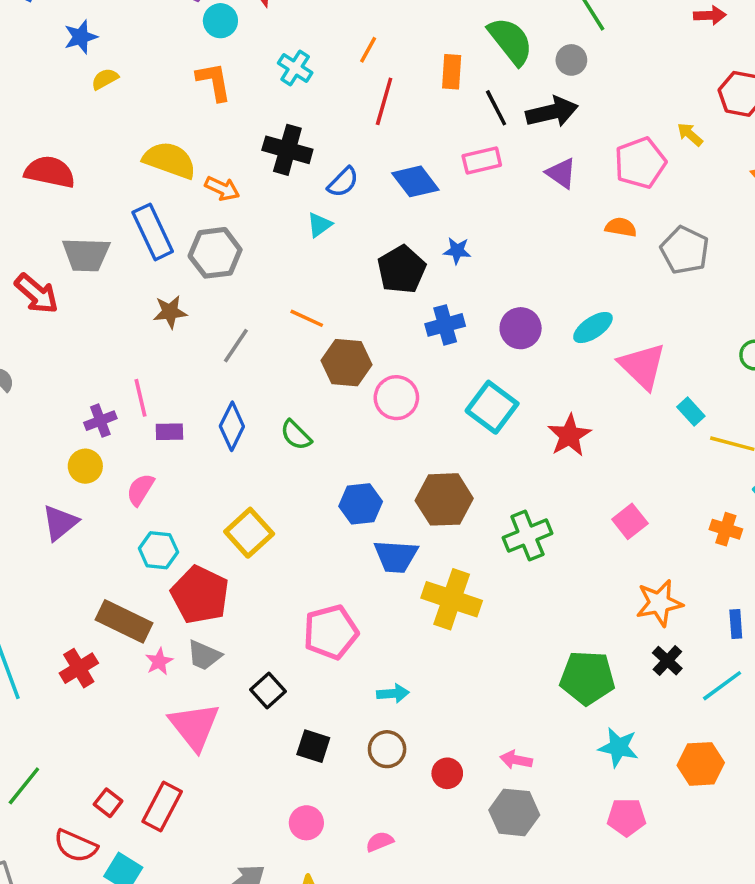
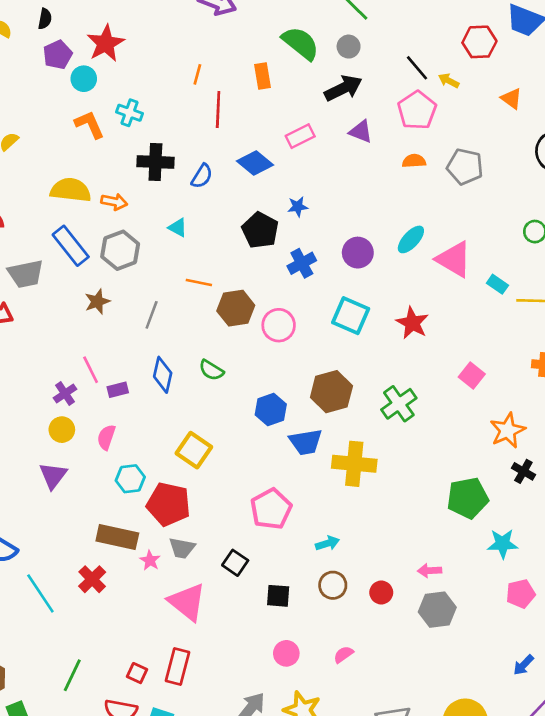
cyan cross: (295, 68) -> (129, 113), moved
black line: (496, 108) -> (417, 68), moved
cyan triangle: (319, 225) -> (178, 227), moved, turned -42

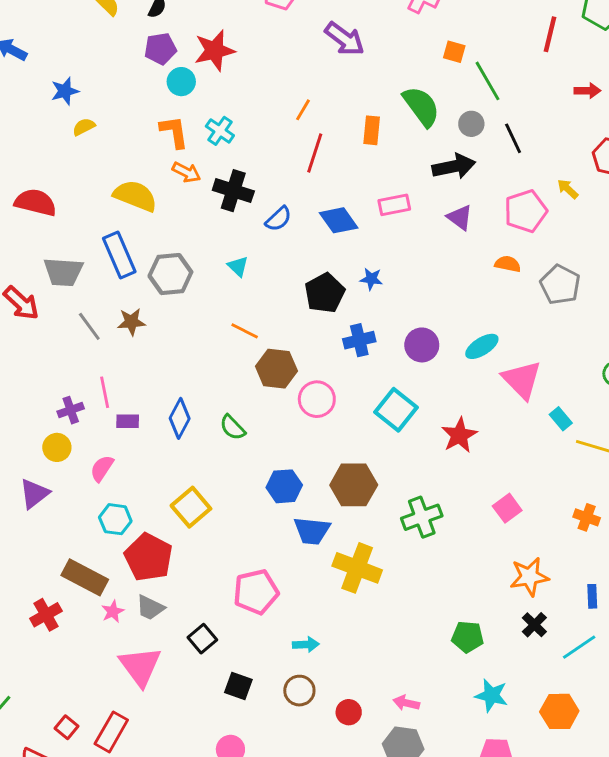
black line: (417, 68) -> (513, 138), moved
orange arrow: (114, 202) -> (186, 172), moved
gray line: (152, 315) -> (89, 326), moved, turned -72
green pentagon: (468, 498) -> (468, 637), size x0.7

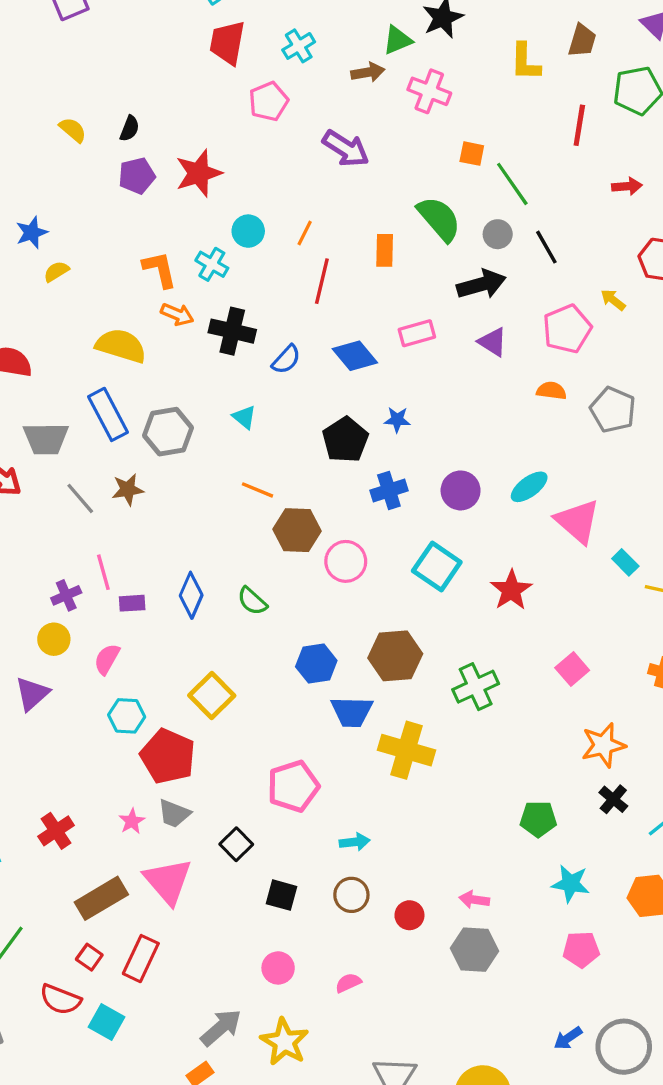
cyan circle: (181, 82) -> (248, 231), moved
brown rectangle: (85, 577) -> (101, 898), moved, turned -54

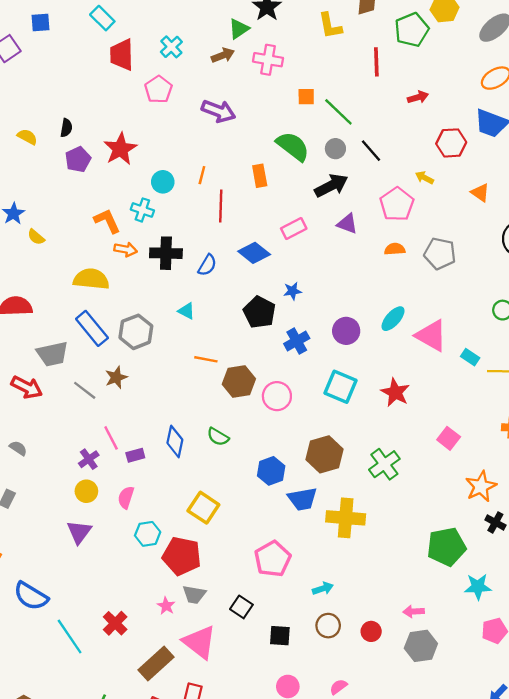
yellow semicircle: (56, 271) -> (36, 237), turned -96
green pentagon: (538, 819) -> (446, 547), size x1.5

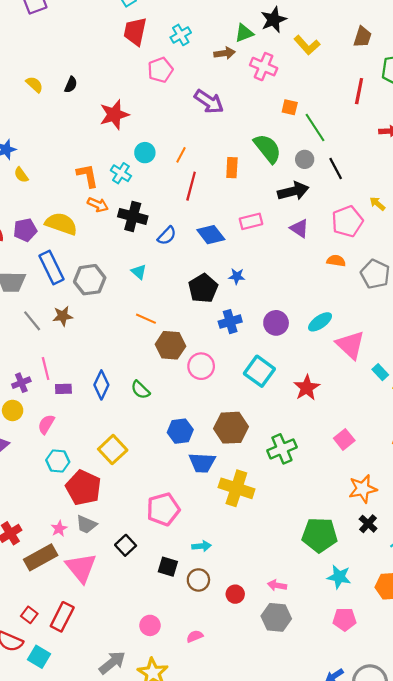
yellow L-shape: (330, 26) -> (307, 45), moved, turned -45
purple pentagon: (78, 159) -> (25, 230), moved
black square: (280, 636) -> (168, 567), moved
brown rectangle: (156, 663) -> (41, 557), moved

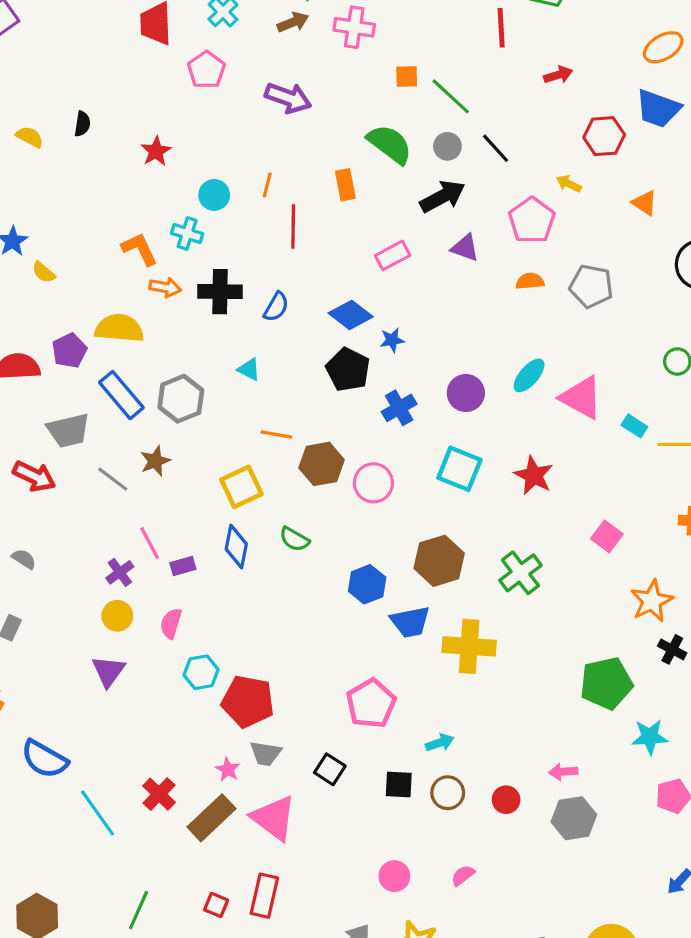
red star: (114, 115) -> (156, 151), size x0.7
blue diamond: (211, 235) -> (351, 315), moved
yellow square: (113, 450) -> (241, 487), moved, turned 32

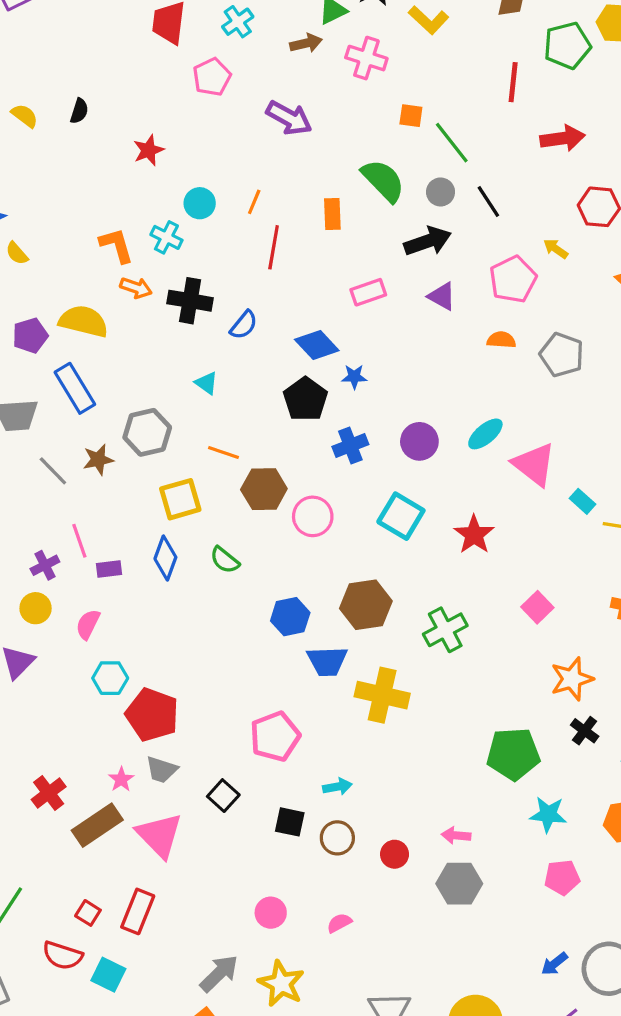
red arrow: (558, 75) -> (563, 138), size x1.5
gray hexagon: (181, 399) -> (147, 432), moved

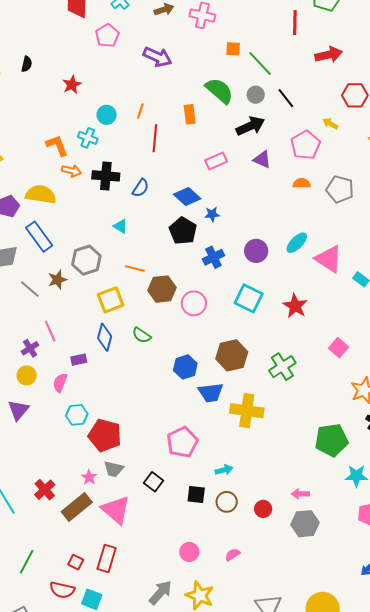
purple rectangle: (109, 569) -> (79, 360), moved

